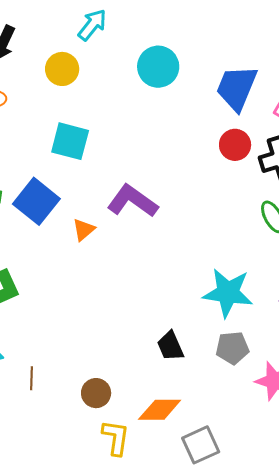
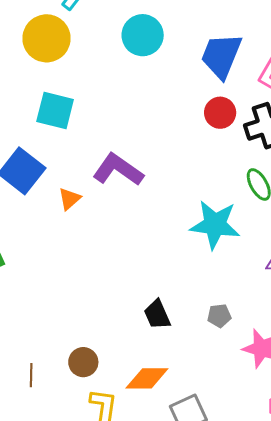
yellow circle: (62, 69) -> (46, 38), size x1.4
cyan star: (228, 293) -> (215, 225), moved
gray pentagon: (232, 348) -> (219, 316), size x0.7
brown line: (31, 378) -> (31, 375), moved

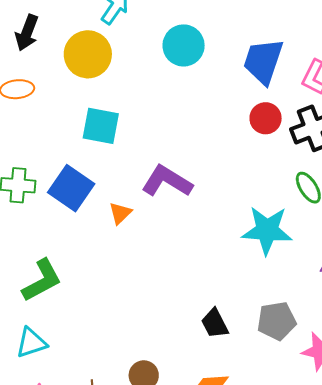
gray pentagon: (219, 316) -> (277, 321), size x1.6

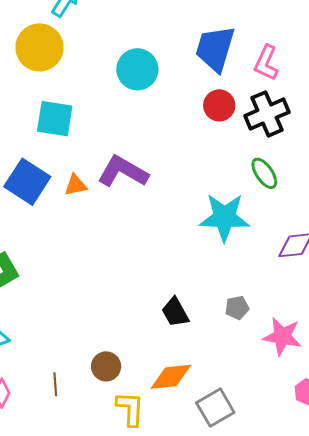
cyan circle: (184, 45) -> (137, 69), moved
orange triangle: (120, 213) -> (76, 185), moved, turned 35
gray pentagon: (277, 321) -> (237, 308), size x0.6

